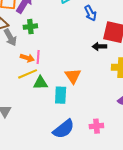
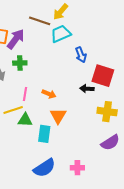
orange arrow: (27, 58) -> (49, 94), moved

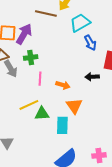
cyan trapezoid: (61, 34) -> (80, 23), moved
black arrow: (87, 89) -> (92, 77), moved
pink line: (25, 94) -> (40, 79), moved

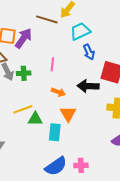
green cross: (31, 57) -> (24, 73), moved
black arrow: (92, 77) -> (88, 86), size x1.5
pink line: (40, 79) -> (52, 64), moved
pink cross: (99, 155) -> (81, 165), moved

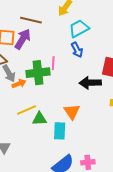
brown line: (47, 19) -> (31, 20), moved
blue arrow: (89, 52) -> (77, 50), moved
green cross: (24, 73) -> (38, 73), moved, size x1.6
orange arrow: (58, 92) -> (19, 84), moved, turned -40

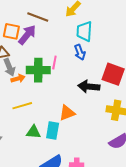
cyan trapezoid: (79, 29) -> (84, 31), turned -65
orange triangle: (72, 112) -> (67, 113), turned 36
green triangle: (39, 119) -> (34, 132), moved

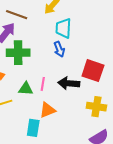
pink line: (54, 63) -> (43, 84), moved
green cross: (38, 70) -> (18, 53), moved
green triangle: (34, 132) -> (26, 89), moved

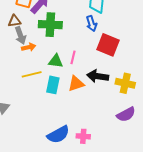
red square: (93, 71) -> (108, 45), moved
black arrow: (69, 83) -> (98, 76), moved
cyan rectangle: (33, 128) -> (53, 85), moved

